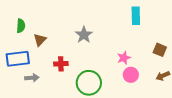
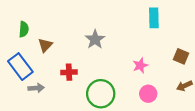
blue rectangle: (18, 59) -> (20, 67), turned 60
pink circle: (131, 75) -> (148, 94), moved

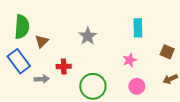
cyan rectangle: (154, 18) -> (138, 28), moved
green semicircle: (24, 29) -> (22, 27), size x1.6
gray arrow: (36, 88) -> (42, 79), moved

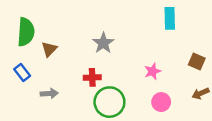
cyan rectangle: (138, 28) -> (170, 18), moved
blue rectangle: (19, 61) -> (22, 73), size x0.6
red cross: (64, 66) -> (92, 77), moved

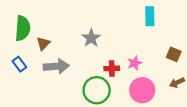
red cross: (92, 77) -> (112, 68), moved
gray arrow: (49, 93) -> (56, 66), moved, size x1.6
pink circle: (161, 102) -> (142, 90), size x1.5

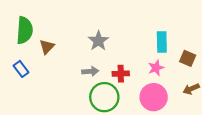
cyan rectangle: (150, 16) -> (162, 42), moved
pink star: (135, 63) -> (156, 68), moved
gray arrow: (56, 66) -> (90, 71), moved, size x0.6

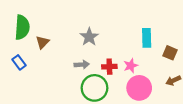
pink star: (156, 68) -> (131, 66), moved

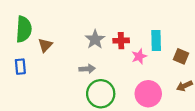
blue rectangle: (19, 62) -> (20, 67), turned 32
pink star: (131, 66) -> (139, 56), moved
red cross: (109, 67) -> (121, 41), moved

